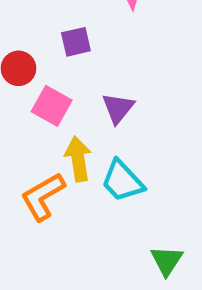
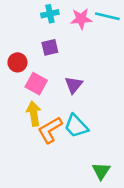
yellow arrow: (78, 159) -> (34, 114), moved
orange L-shape: (43, 197) -> (50, 130), moved

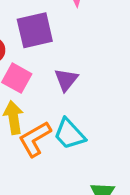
purple square: (50, 47) -> (35, 30), size x1.6

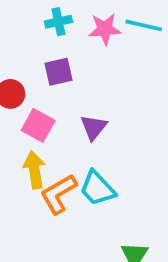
purple square: (35, 30) -> (58, 72), size x0.7

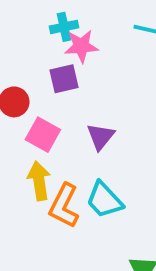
pink star: (105, 29) -> (81, 46), moved
orange L-shape: (58, 194) -> (64, 206), turned -33

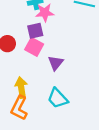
pink square: (43, 135) -> (34, 47), moved
orange L-shape: (64, 206) -> (19, 108), moved

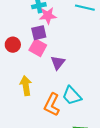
cyan trapezoid: (58, 98) -> (72, 96), moved
orange L-shape: (19, 108) -> (52, 105), moved

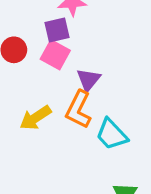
yellow arrow: (26, 86) -> (35, 118), turned -114
orange L-shape: (52, 105) -> (79, 109), moved

